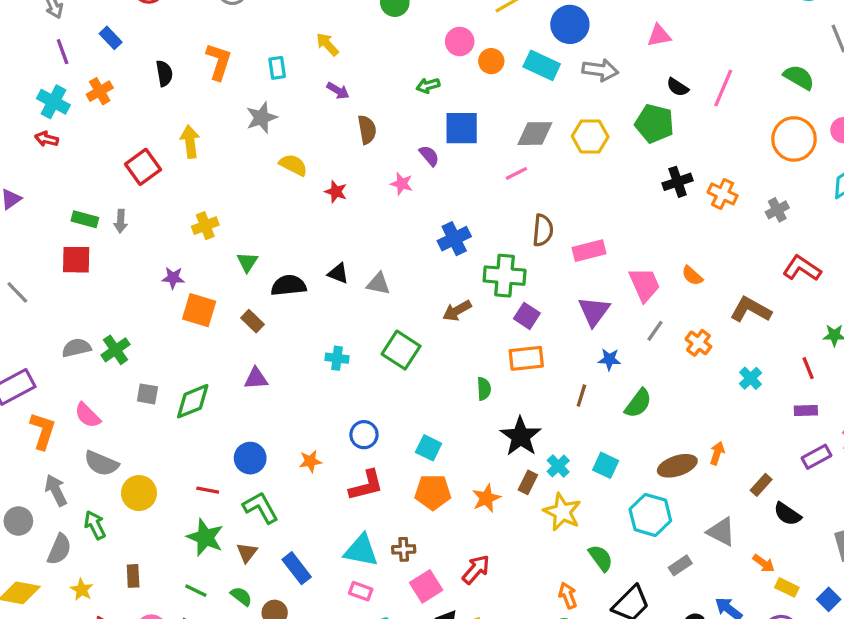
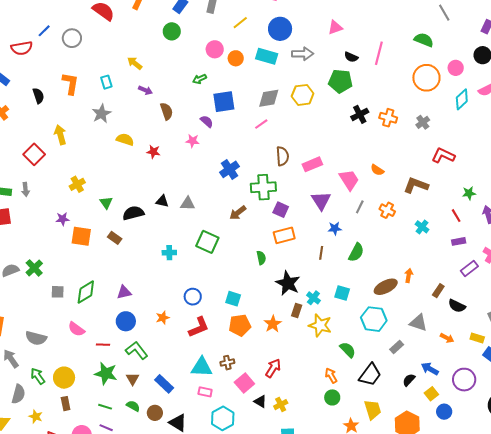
purple triangle: (256, 378) -> (124, 292), moved
pink semicircle: (88, 415) -> (76, 329), moved
yellow circle: (139, 493) -> (64, 378), moved
yellow rectangle: (787, 587) -> (477, 338), moved

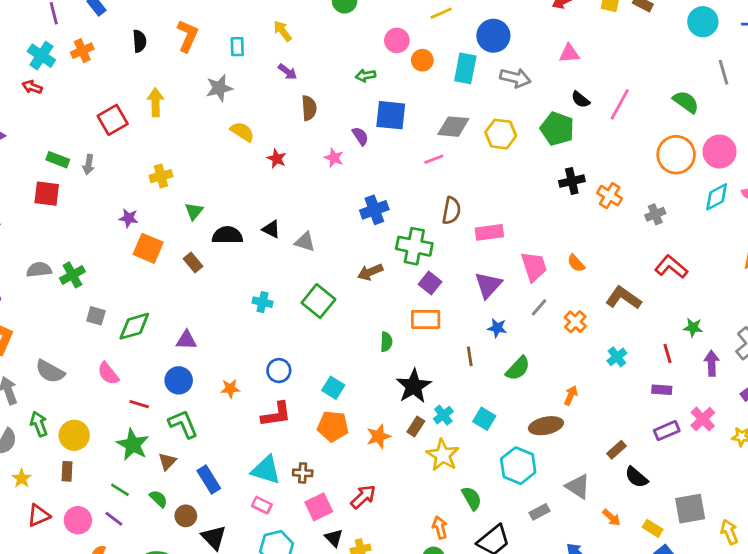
cyan rectangle: (267, 56) -> (465, 68), turned 70
pink circle: (456, 68) -> (719, 152), size x1.5
brown line: (321, 253) -> (470, 356), turned -32
orange arrow: (409, 275) -> (571, 395), moved

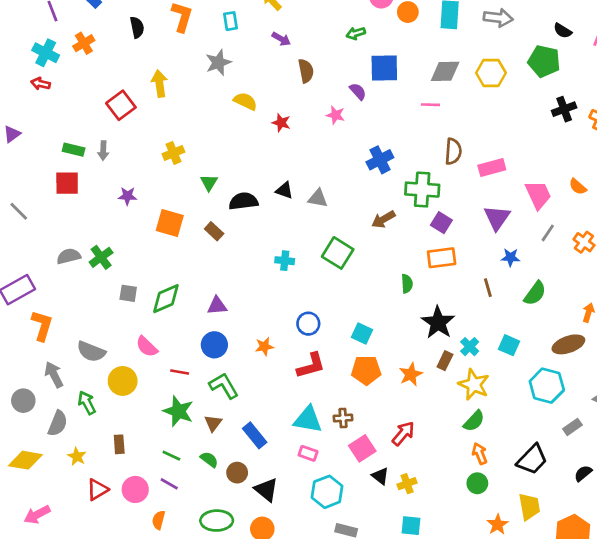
pink line: (434, 159) -> (430, 105), turned 30
purple star: (129, 218) -> (127, 196), moved
yellow circle: (74, 435) -> (123, 381), moved
green semicircle: (472, 498) -> (474, 421), moved, turned 80

